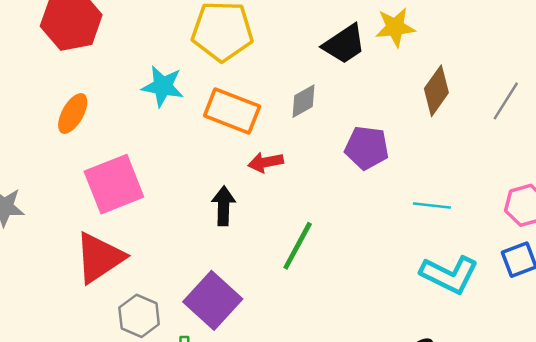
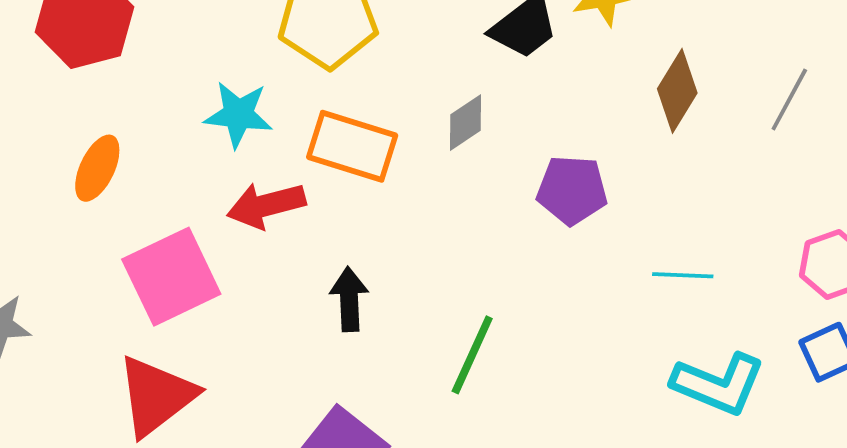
red arrow: (266, 162) -> (266, 205), moved, size x1.4

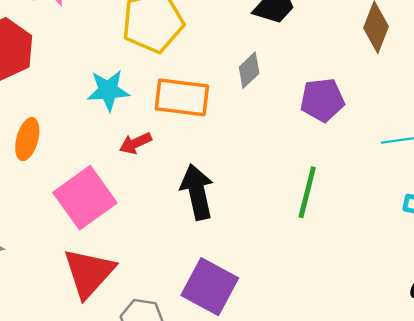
red arrow: (266, 205) -> (135, 143), size x0.7
black arrow: (349, 299) -> (197, 192), size x1.4
green line: (472, 355) -> (307, 192), moved

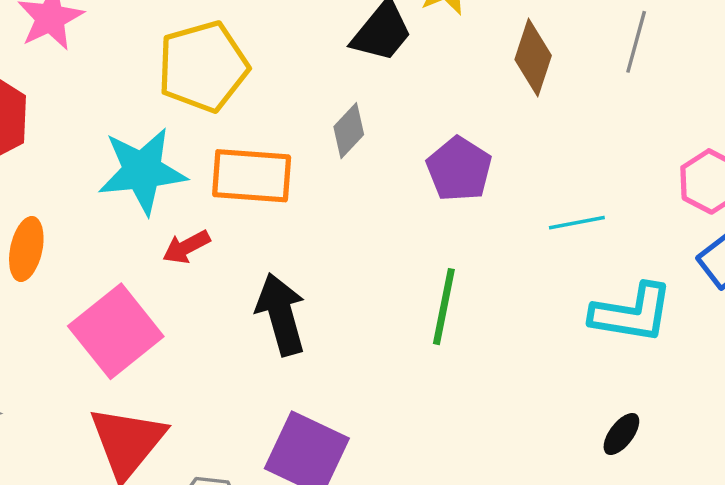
cyan star: (108, 90) -> (142, 171), size x1.4
purple pentagon: (322, 100) -> (459, 169), turned -30

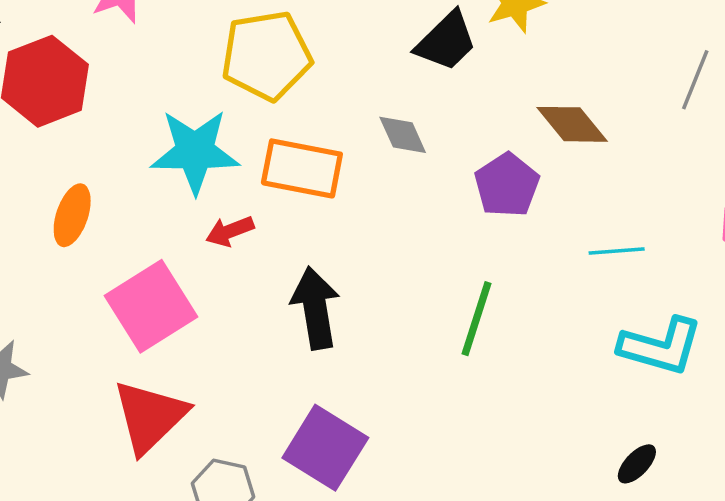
brown diamond: (533, 58) -> (572, 124), moved, turned -64
gray diamond: (349, 131) -> (403, 135), turned -74

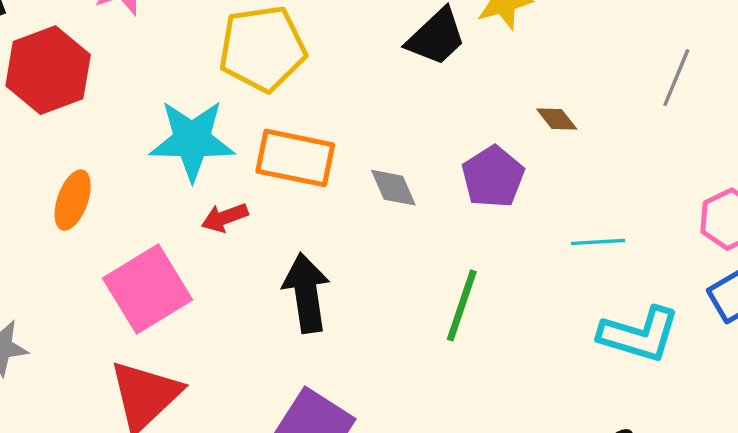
brown diamond: (572, 124) -> (557, 119), size x0.6
gray diamond: (403, 135) -> (393, 188), moved

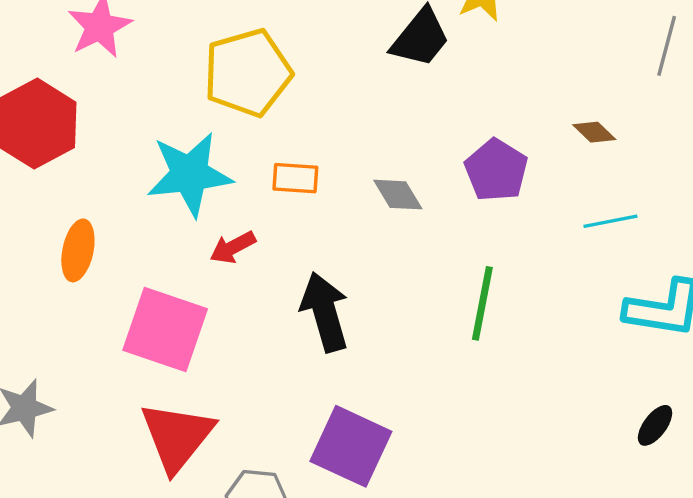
brown diamond: (557, 119) -> (594, 132), moved
orange rectangle: (295, 158) -> (295, 178), size x0.6
pink square: (148, 289) -> (165, 329), turned -32

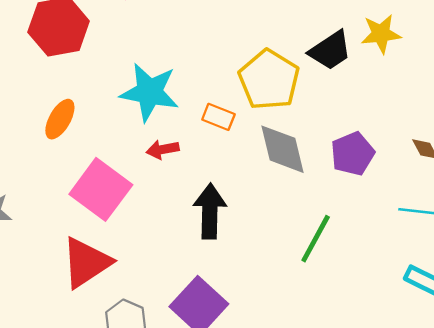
yellow pentagon: (248, 73) -> (269, 80), moved, turned 30
gray diamond: (398, 195) -> (283, 149), size x1.6

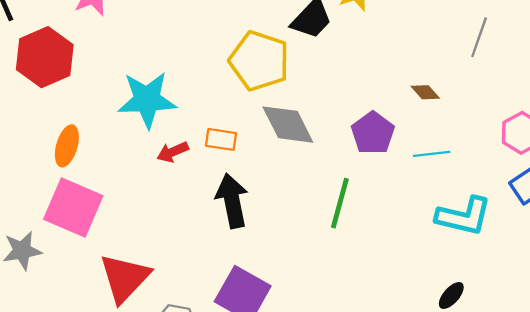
orange rectangle: (218, 117) -> (221, 139), moved
purple pentagon: (352, 154) -> (373, 133), moved
pink square: (101, 189) -> (73, 208), moved

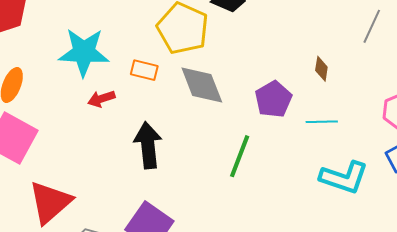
brown diamond: (425, 92) -> (321, 69), turned 45
orange rectangle: (221, 139) -> (144, 70), moved

